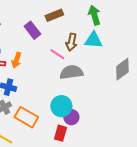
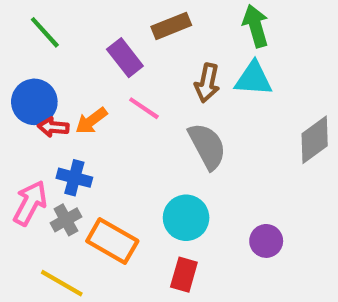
pink line: (57, 54) -> (144, 108), moved
orange arrow: (16, 60) -> (91, 121), turned 35
gray semicircle: (71, 72) -> (207, 146), turned 70
purple circle: (71, 117) -> (266, 241), moved

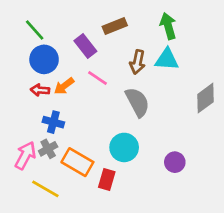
blue circle: (34, 102) -> (44, 59), moved
pink arrow: (30, 203) -> (25, 155), moved
red rectangle: (184, 275) -> (107, 179), moved

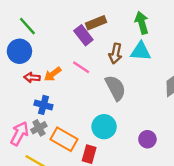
purple rectangle: (85, 46) -> (83, 35), moved
blue circle: (44, 59) -> (19, 51), moved

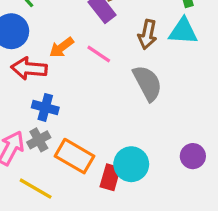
orange arrow: (53, 74) -> (61, 47), moved
red arrow: (32, 78) -> (29, 69), size x1.5
cyan circle: (104, 127) -> (131, 164), moved

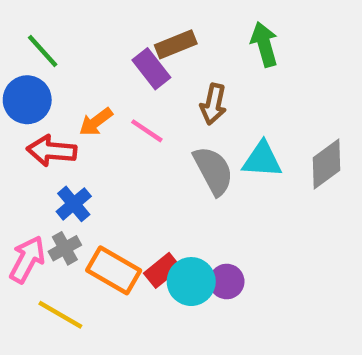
cyan triangle: (183, 31) -> (262, 160), moved
blue cross: (45, 107) -> (74, 204), turned 35
purple circle: (193, 156) -> (227, 282), moved
red rectangle: (110, 177) -> (162, 270), moved, turned 35

